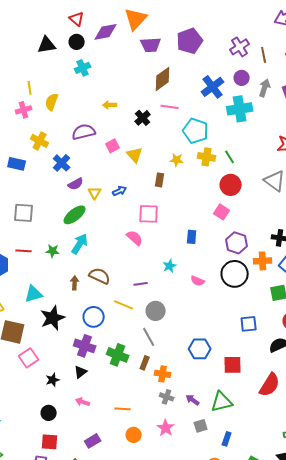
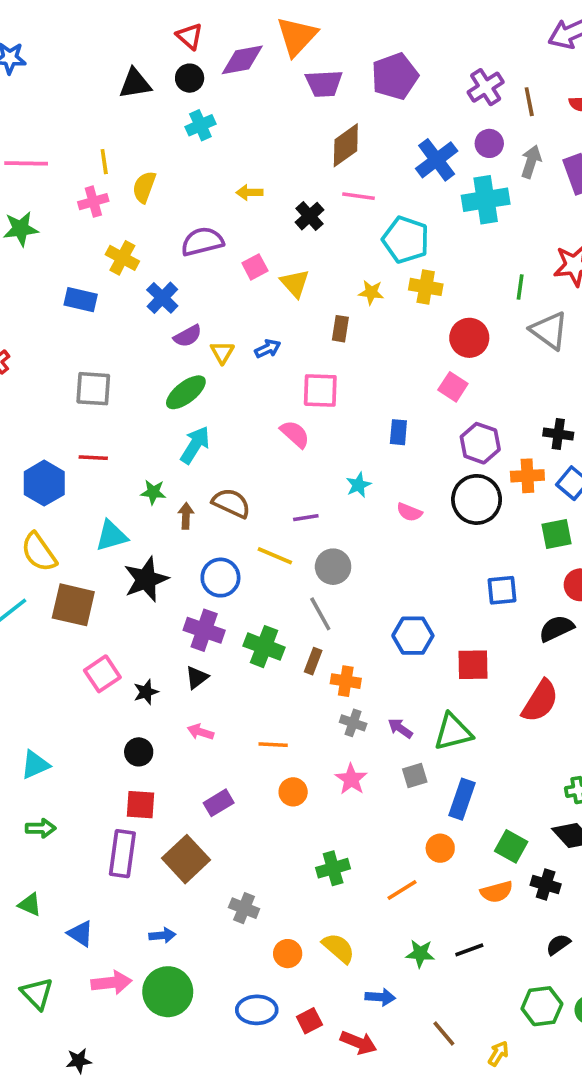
green line: (230, 157) -> (520, 287), moved, turned 40
green star: (53, 251) -> (153, 492), moved
pink square: (29, 358) -> (102, 674), moved
blue rectangle: (227, 439) -> (462, 799), size x1.5

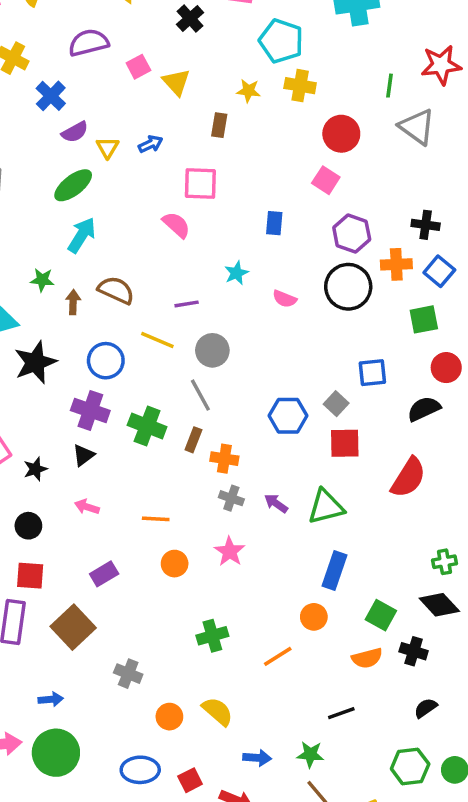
gray square: (415, 776) -> (336, 404), moved, turned -30
green star: (420, 954) -> (310, 754), moved

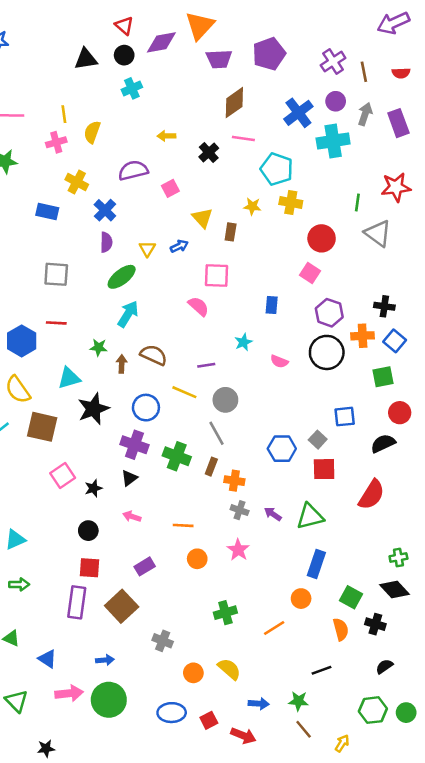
yellow triangle: (176, 82) -> (202, 218), moved
purple semicircle: (75, 132) -> (106, 242), moved, turned -60
orange semicircle: (367, 658) -> (341, 629), turned -90

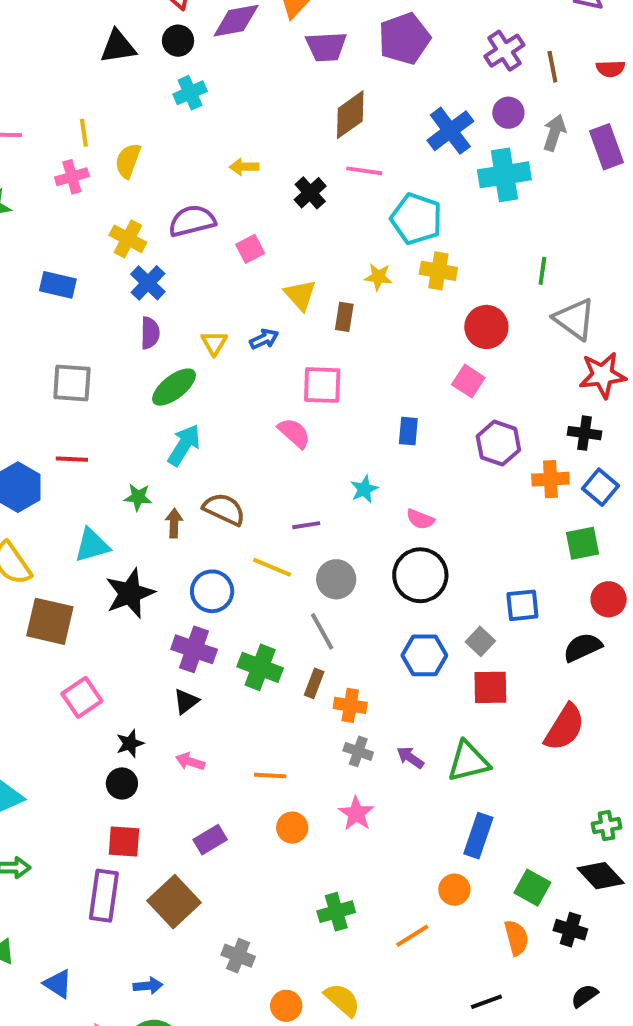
yellow cross: (77, 182) -> (128, 239), moved
red star: (396, 187) -> (603, 375), moved
black circle: (327, 352) -> (420, 575), moved
black star: (93, 488) -> (130, 743), moved

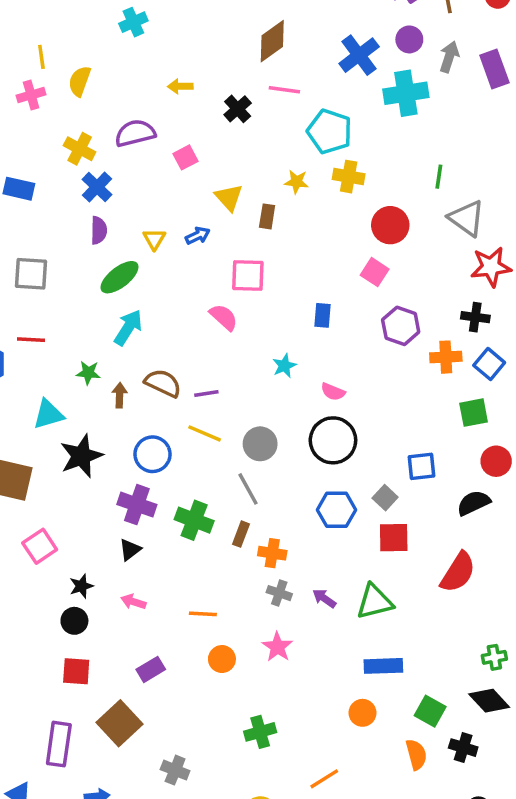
purple line: (306, 525) -> (206, 393), moved
blue rectangle: (478, 836) -> (383, 666), turned 69
purple rectangle: (104, 896) -> (59, 744), moved
orange line: (412, 936) -> (324, 779), moved

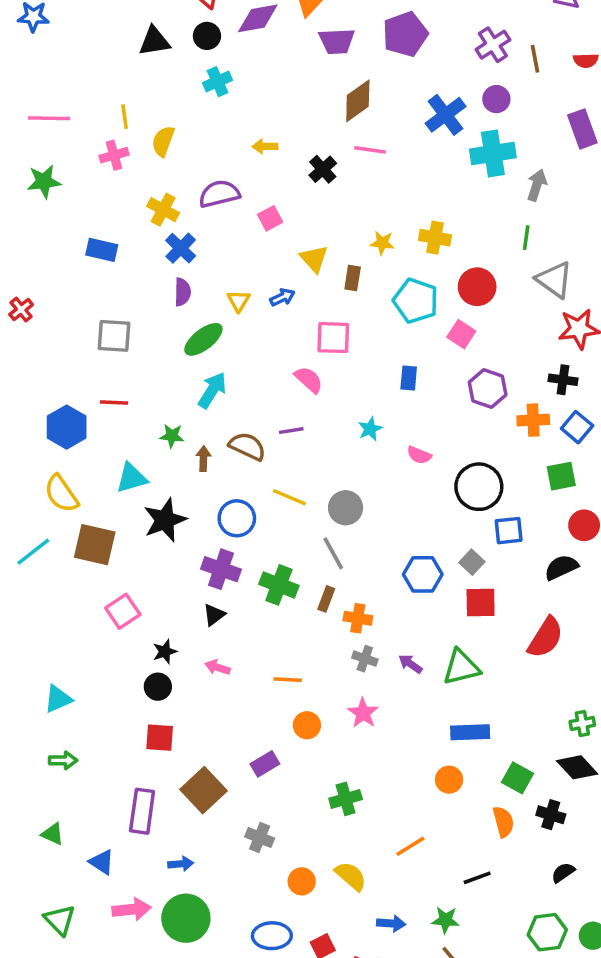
gray arrow: (449, 57) -> (537, 185), moved
cyan pentagon: (330, 131) -> (416, 301), moved
purple line: (206, 393) -> (291, 431), moved
black circle: (333, 440) -> (479, 487), moved
purple rectangle: (151, 669) -> (265, 764), moved

